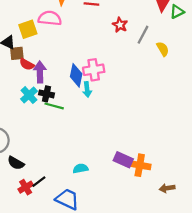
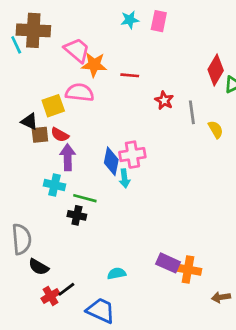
gray line: (143, 35) -> (192, 112), turned -36
red semicircle: (27, 64) -> (60, 135), moved
black cross: (47, 94) -> (77, 215), moved
cyan cross: (29, 95) -> (54, 185), turned -35

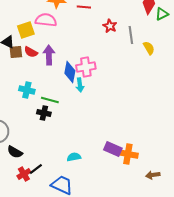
purple arrow: (68, 157) -> (49, 55), moved

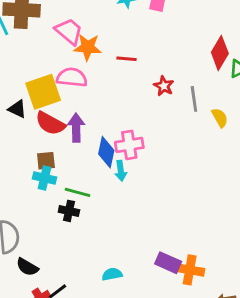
yellow square: (26, 30) -> (43, 92), size x1.4
brown square: (16, 52) -> (46, 161), moved
red semicircle: (31, 52) -> (50, 123), size x1.5

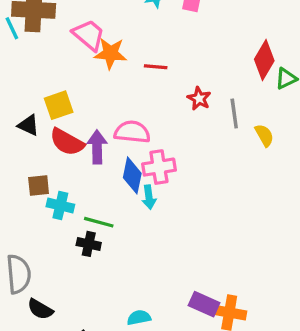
pink semicircle: (72, 77) -> (132, 132), moved
yellow square: (43, 92) -> (59, 105), size x0.7
brown square: (46, 161) -> (39, 185), moved

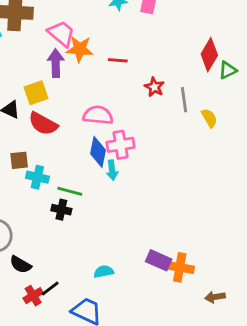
purple arrow: (97, 147) -> (56, 63), moved

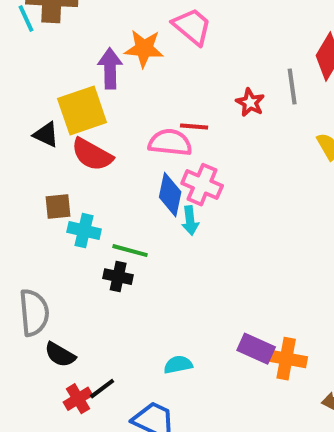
pink trapezoid: (61, 34) -> (192, 26), moved
red line: (118, 60) -> (194, 127), moved
yellow square: (36, 93) -> (82, 111), size x1.4
gray line: (184, 100) -> (292, 86), moved
pink cross: (121, 145) -> (202, 185), turned 32

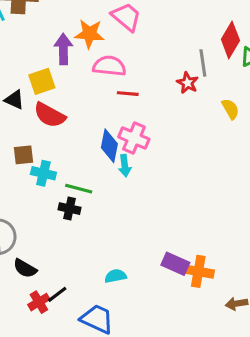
red star: (250, 103) -> (188, 83), moved
yellow square: (82, 111) -> (42, 81), size x0.7
pink semicircle: (170, 143) -> (109, 66), moved

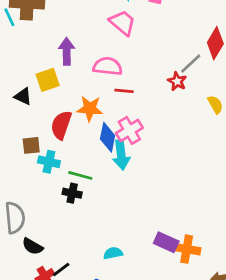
orange star: (89, 34) -> (90, 109), moved
gray line: (203, 63) -> (191, 64), turned 55
red semicircle: (50, 115) -> (61, 125), moved, turned 80
pink cross: (134, 138) -> (129, 130), turned 36
cyan arrow: (125, 166) -> (121, 155), size x1.5

